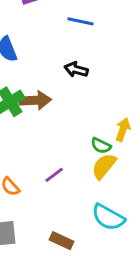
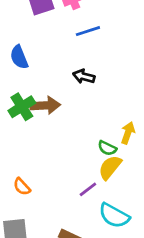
blue line: (80, 21) -> (88, 31), turned -30
purple line: (54, 175) -> (88, 189), moved

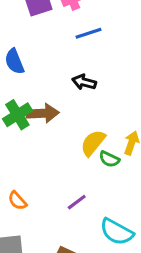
yellow semicircle: (110, 167) -> (93, 143), moved
purple line: (88, 189) -> (77, 202), moved

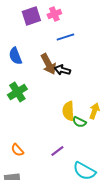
brown arrow: (43, 113) -> (48, 64), moved, turned 65
yellow semicircle: (93, 143) -> (68, 111), turned -42

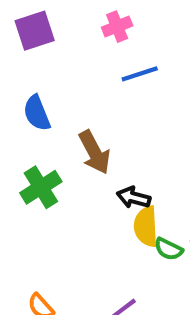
purple square: (31, 16) -> (35, 31), moved
brown arrow: (48, 64) -> (94, 152), moved
black arrow: (62, 70) -> (134, 198), moved

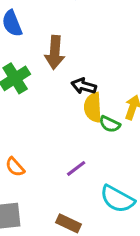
brown arrow: (94, 152) -> (55, 52), turned 32

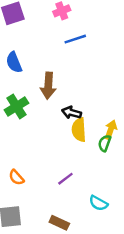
green semicircle: (110, 124) -> (105, 143), moved, turned 84
cyan semicircle: (117, 199) -> (98, 203), size x0.7

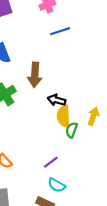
green semicircle: (105, 143) -> (72, 130), moved
cyan semicircle: (98, 203) -> (57, 185), moved

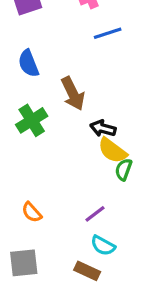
brown arrow: (35, 75) -> (73, 94), turned -30
yellow semicircle: (63, 116) -> (112, 151), turned -50

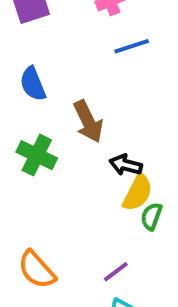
green cross: (32, 120) -> (37, 155), turned -32
yellow semicircle: (112, 151) -> (138, 193), turned -100
orange semicircle: (32, 212) -> (37, 270), size x1.5

